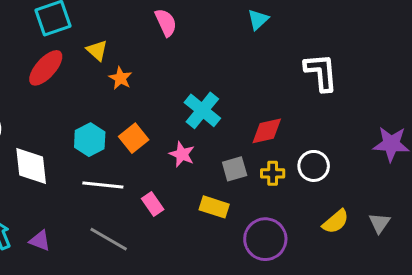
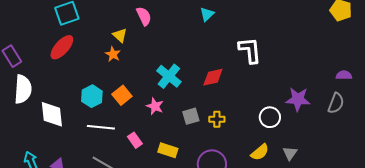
yellow triangle: (97, 50) -> (120, 35), moved
red diamond: (267, 131) -> (213, 77), moved
white circle: (314, 166) -> (270, 117), moved
yellow rectangle: (214, 207) -> (168, 150), moved

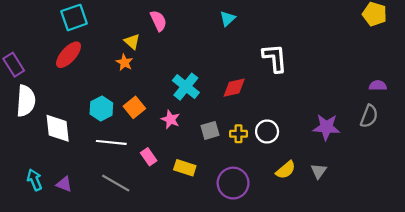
purple star: (298, 99) -> (326, 127), moved
white circle: (270, 117) -> (267, 132), moved

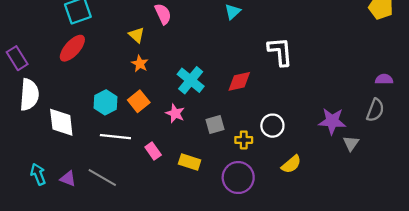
orange star: (124, 62) -> (140, 64), moved
yellow cross: (239, 134) -> (244, 140), moved
gray triangle: (319, 171) -> (351, 143), moved
gray line: (116, 183) -> (102, 178), moved

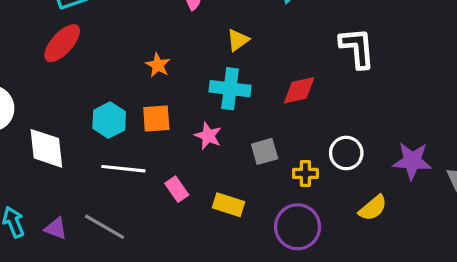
yellow triangle: (136, 35) -> (238, 40), moved, turned 42
cyan cross: (191, 80) -> (230, 89), turned -32
orange square: (139, 101) -> (156, 118), turned 35
purple star: (332, 121) -> (412, 161), moved

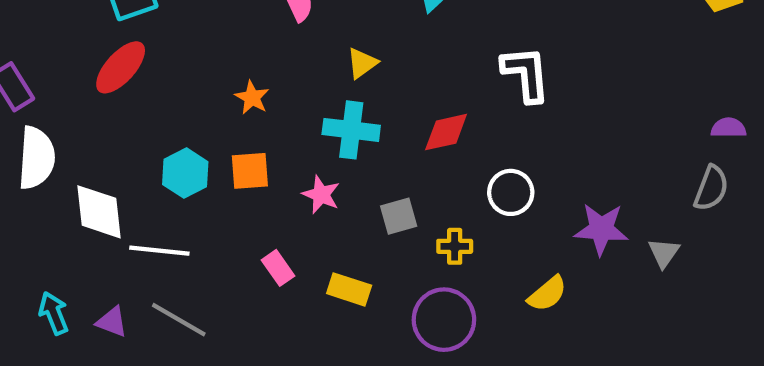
white circle: (346, 153) -> (511, 192), moved
white line: (123, 169) -> (159, 251), moved

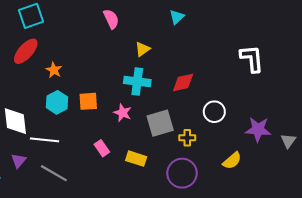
white L-shape: (526, 74) -> (252, 59), moved
orange star: (252, 98) -> (54, 70), moved
gray square: (399, 216) -> (160, 123), size x1.5
purple triangle: (112, 322) -> (18, 161), moved, turned 49

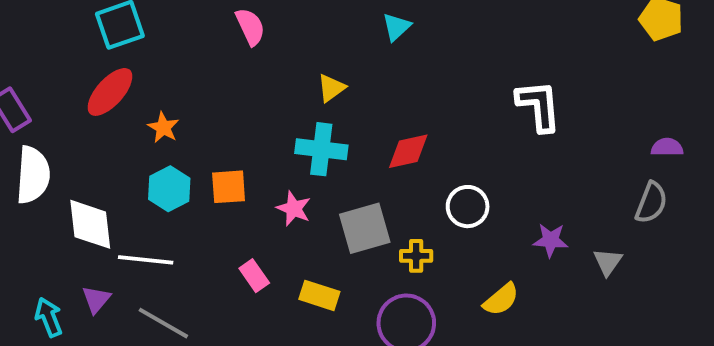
pink semicircle: (111, 19) -> (250, 27), moved
purple star: (258, 129) -> (551, 240), size x0.7

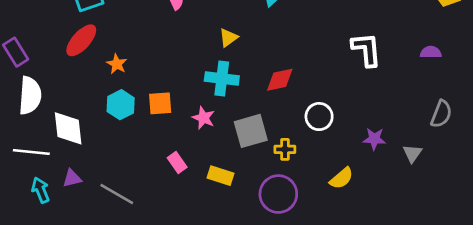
purple semicircle: (667, 147) -> (431, 52), moved
white line: (146, 260) -> (31, 152), moved
purple triangle: (96, 299) -> (72, 178), turned 36

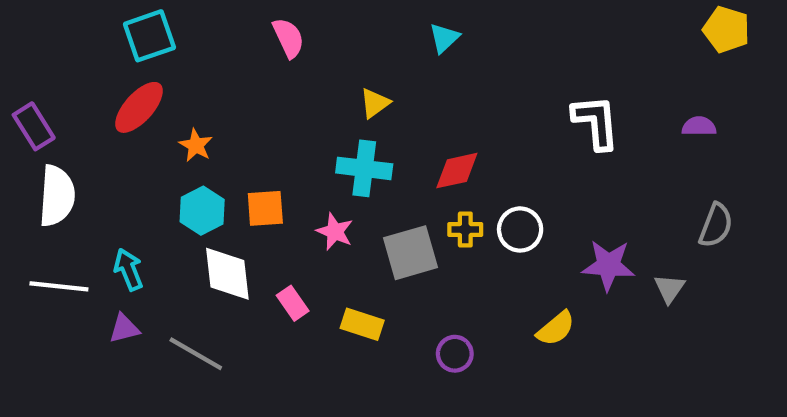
white diamond: (68, 128) -> (227, 274), moved
purple star: (374, 139) -> (608, 265), size x1.4
yellow cross: (285, 149) -> (465, 229), moved
cyan arrow: (41, 190) -> (128, 269), moved
purple circle: (278, 194) -> (455, 354), size x0.6

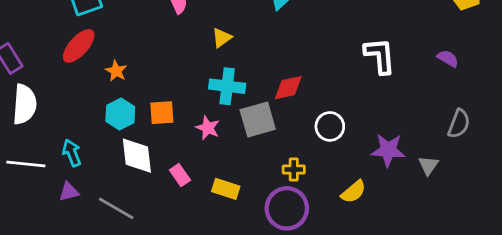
yellow triangle: (375, 103) -> (222, 38), moved
purple semicircle: (699, 126) -> (448, 58), turned 30
yellow cross: (465, 229) -> (294, 169), moved
gray square: (411, 253) -> (258, 120), moved
purple circle: (455, 354) -> (287, 208), size x1.8

